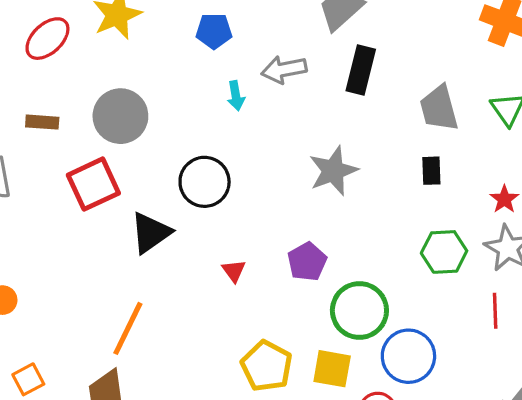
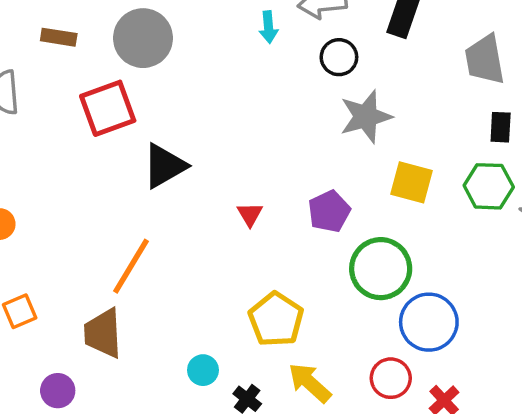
black rectangle: (431, 171) -> (501, 127), moved
black circle: (205, 182) -> (339, 57), moved, size x0.7
green hexagon: (444, 252) -> (489, 186), moved
yellow square: (332, 369) -> (412, 182), moved

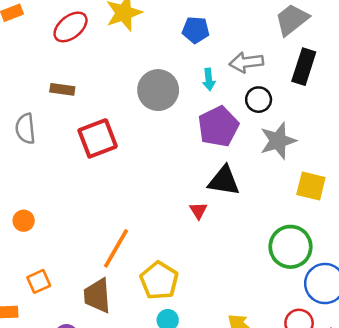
gray circle: (143, 38) -> (158, 90), moved
black triangle: (164, 166) -> (224, 181), moved, turned 40
purple pentagon: (329, 211) -> (218, 126), moved, size x1.4
yellow pentagon: (276, 319) -> (159, 280), moved

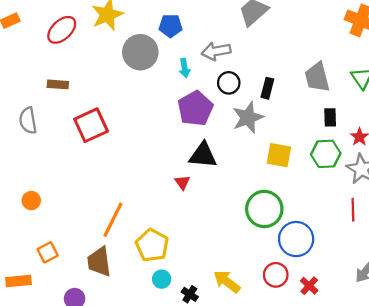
black rectangle: (304, 67) -> (267, 88), moved, size x0.7
gray circle: (158, 90) -> (140, 52), moved

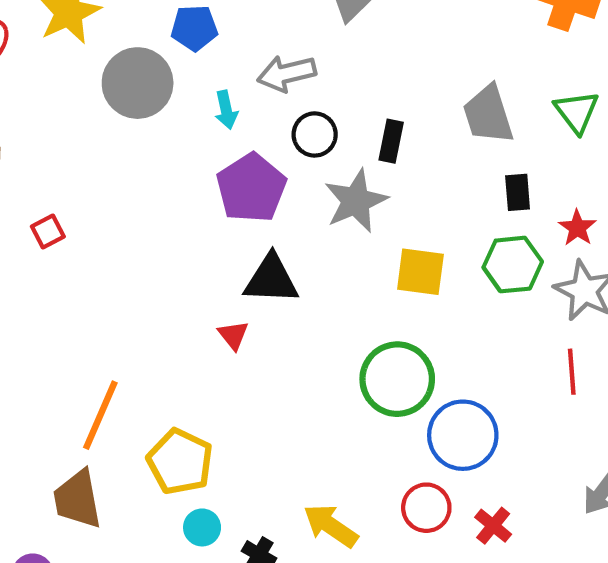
red square: (91, 125) -> (48, 231), size x0.5

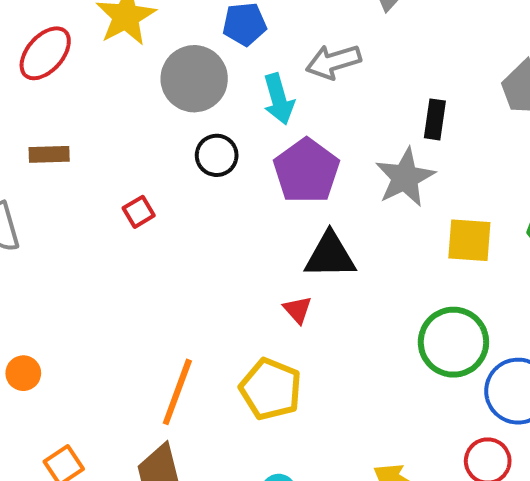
cyan arrow: (226, 110) -> (279, 99), size x1.4
black circle: (315, 134) -> (217, 155), moved
red square: (48, 231) -> (139, 212), moved
yellow pentagon: (180, 462) -> (271, 389), moved

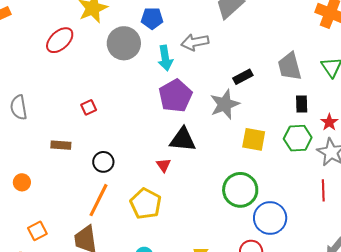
red ellipse: (45, 53) -> (60, 40), moved
black rectangle: (435, 119) -> (243, 77), turned 48
brown rectangle: (49, 154) -> (61, 145), moved
black circle: (217, 155) -> (103, 162), moved

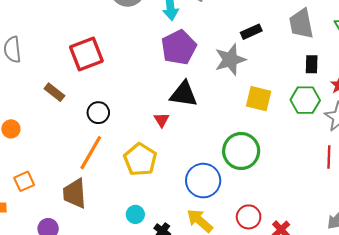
red square: (89, 107) -> (86, 54), size x2.0
brown rectangle: (61, 145) -> (54, 92), turned 30
blue circle: (270, 218) -> (203, 181), moved

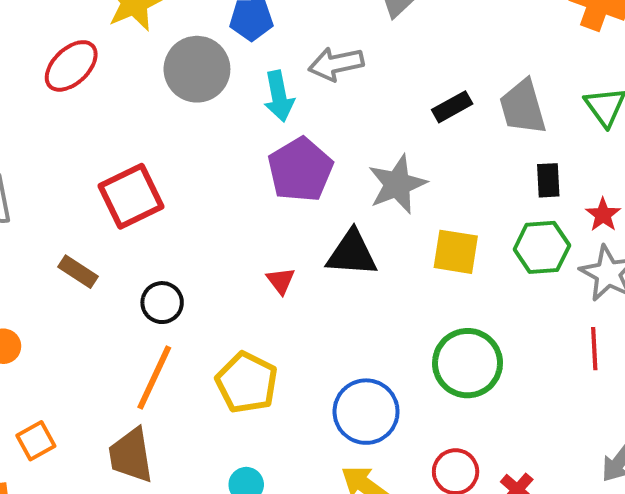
black rectangle: (251, 32) -> (452, 107), moved
black triangle: (184, 94) -> (352, 253), moved
red triangle: (162, 120) -> (281, 281), moved
green circle: (241, 151) -> (468, 363), moved

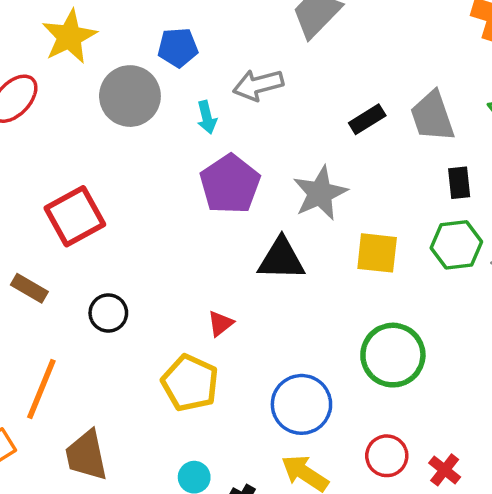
cyan arrow: (279, 96) -> (207, 117), size x0.7
red triangle: (281, 281) -> (220, 323), moved, turned 32
orange line: (154, 378) -> (41, 389), moved

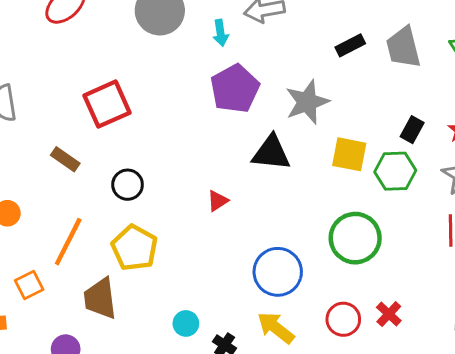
black rectangle: (459, 183) -> (412, 130), moved, turned 30
green hexagon: (456, 245) -> (395, 171), moved
yellow pentagon: (190, 383) -> (135, 248), moved
red cross: (445, 470) -> (389, 314), moved

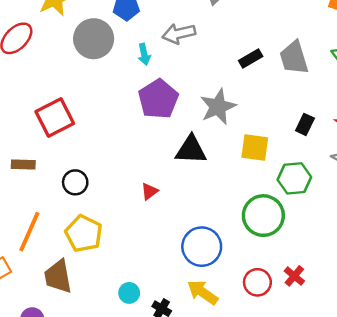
brown rectangle: (65, 159) -> (23, 164), turned -30
green hexagon: (395, 171) -> (294, 178), moved

